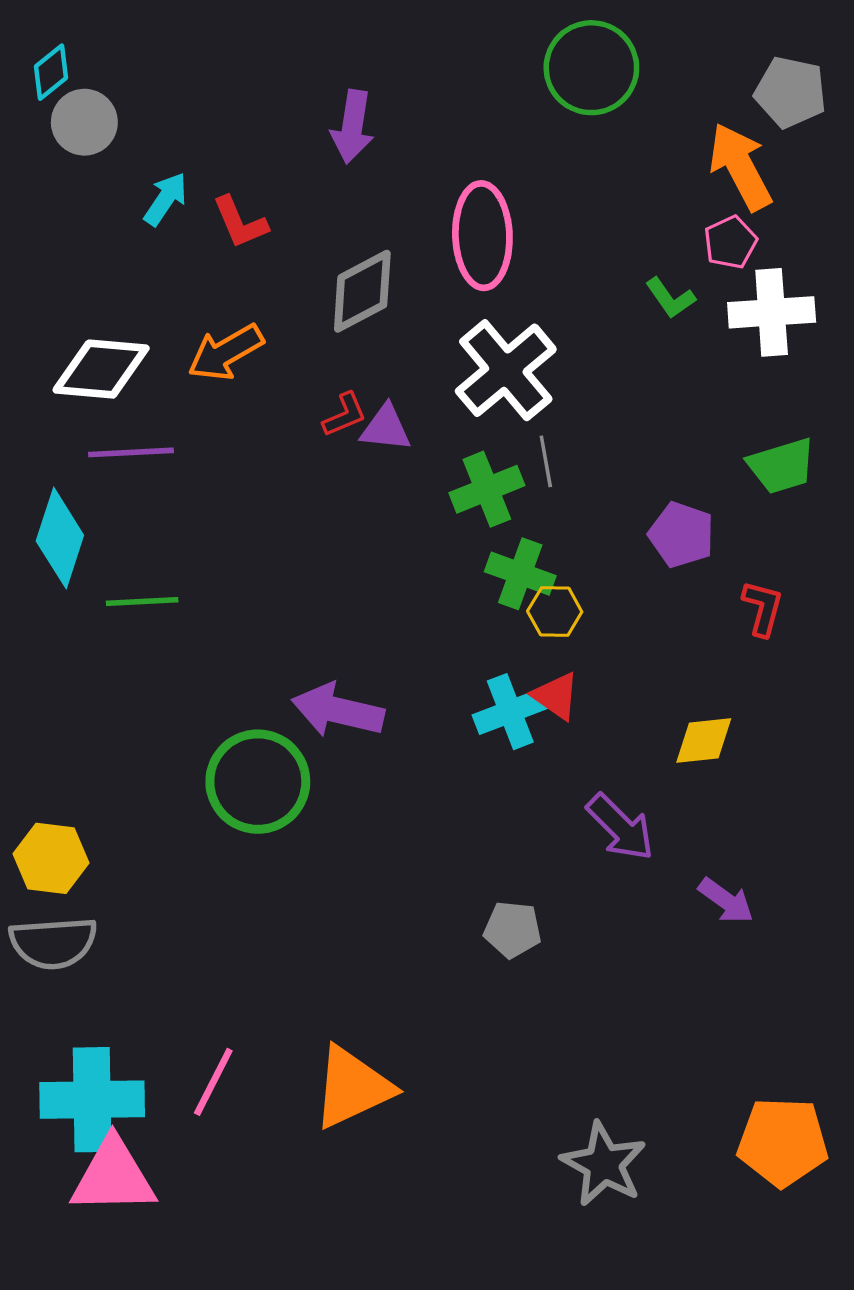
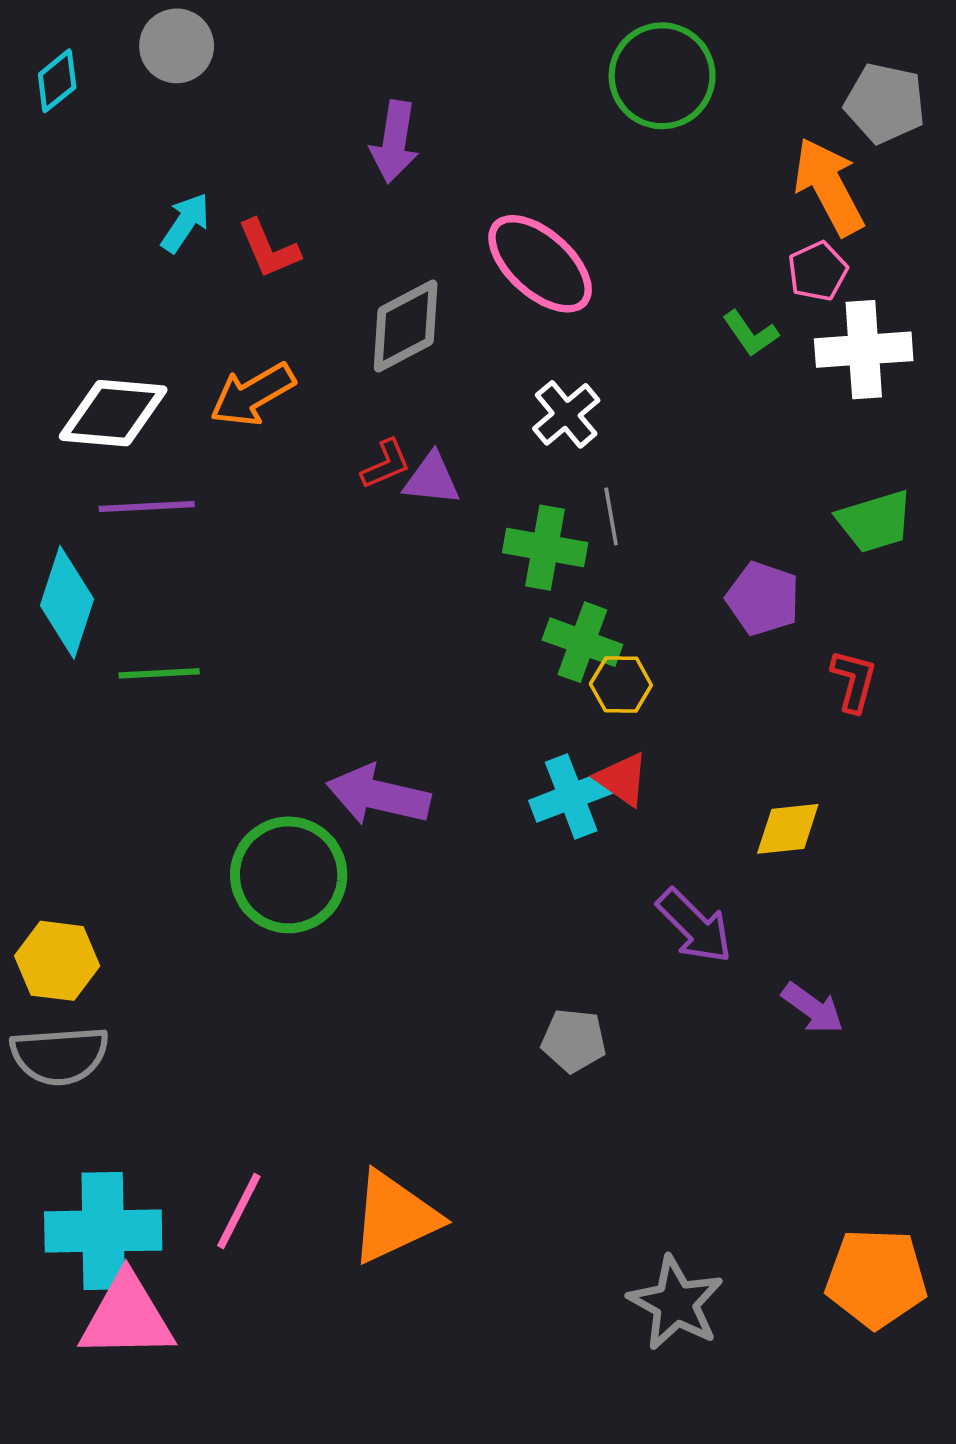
gray circle: (84, 122) -> (177, 46), moved
pink ellipse: (482, 236) -> (540, 264), turned -46
white cross: (506, 370) -> (566, 414), size x0.6
green cross: (487, 489) -> (545, 548), turned 32

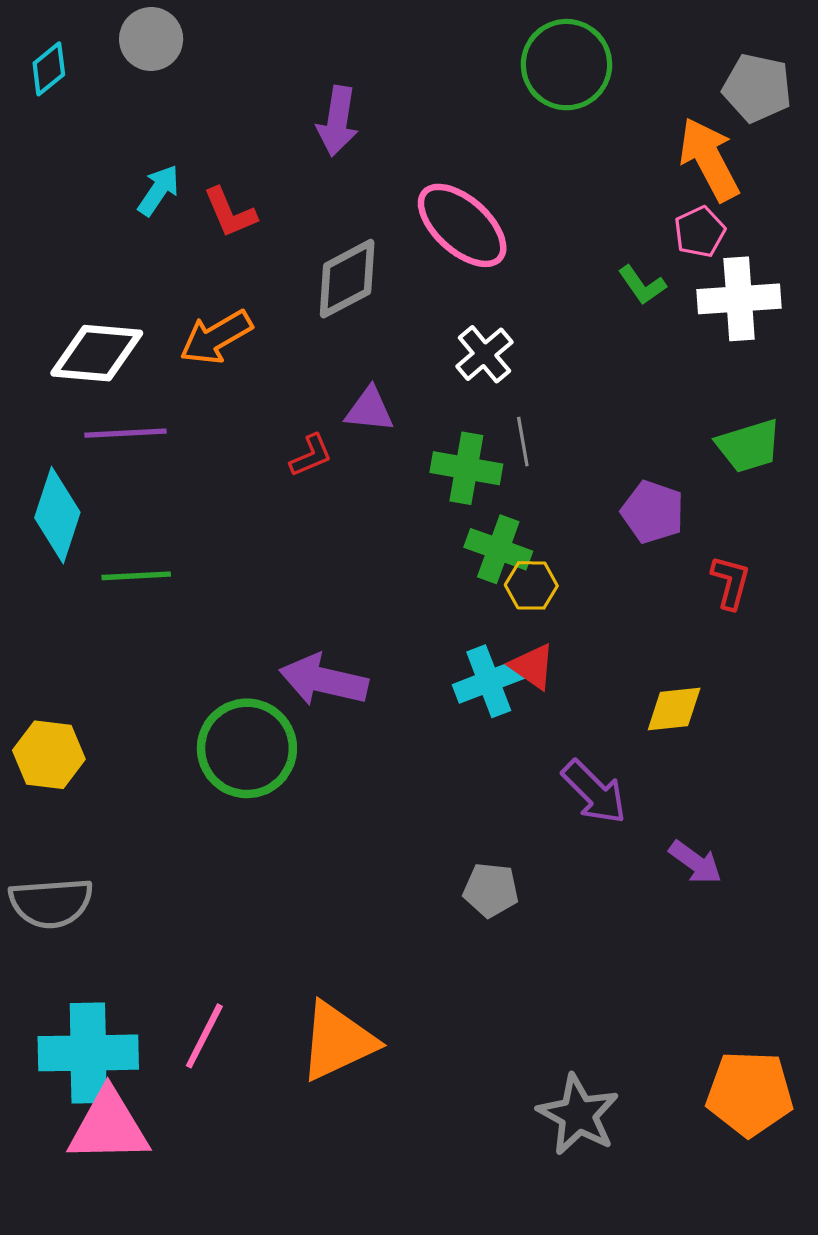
red L-shape: (386, 464) -> (311, 455), moved
yellow hexagon: (57, 961) -> (49, 755), moved

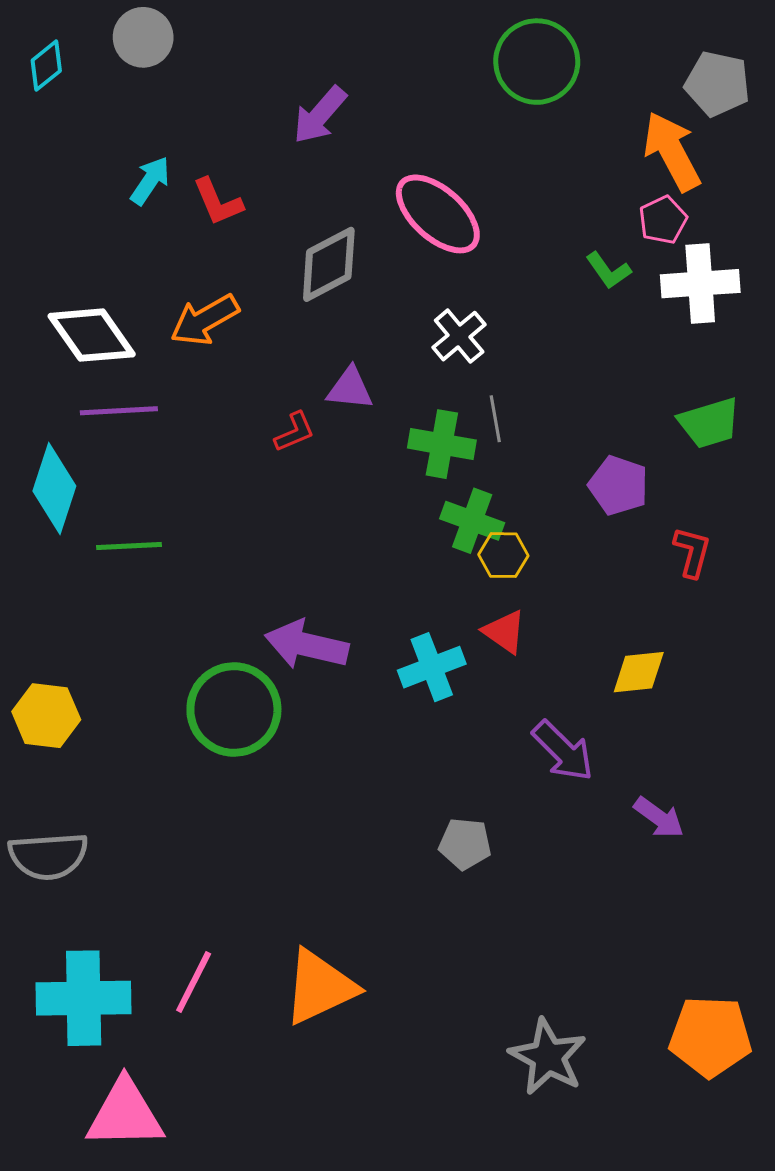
purple arrow: (337, 121) -> (320, 115), turned 32
white diamond: (97, 353) -> (92, 335), turned 50
cyan cross: (489, 681) -> (432, 667), moved
pink triangle: (108, 1126) -> (125, 1114), moved

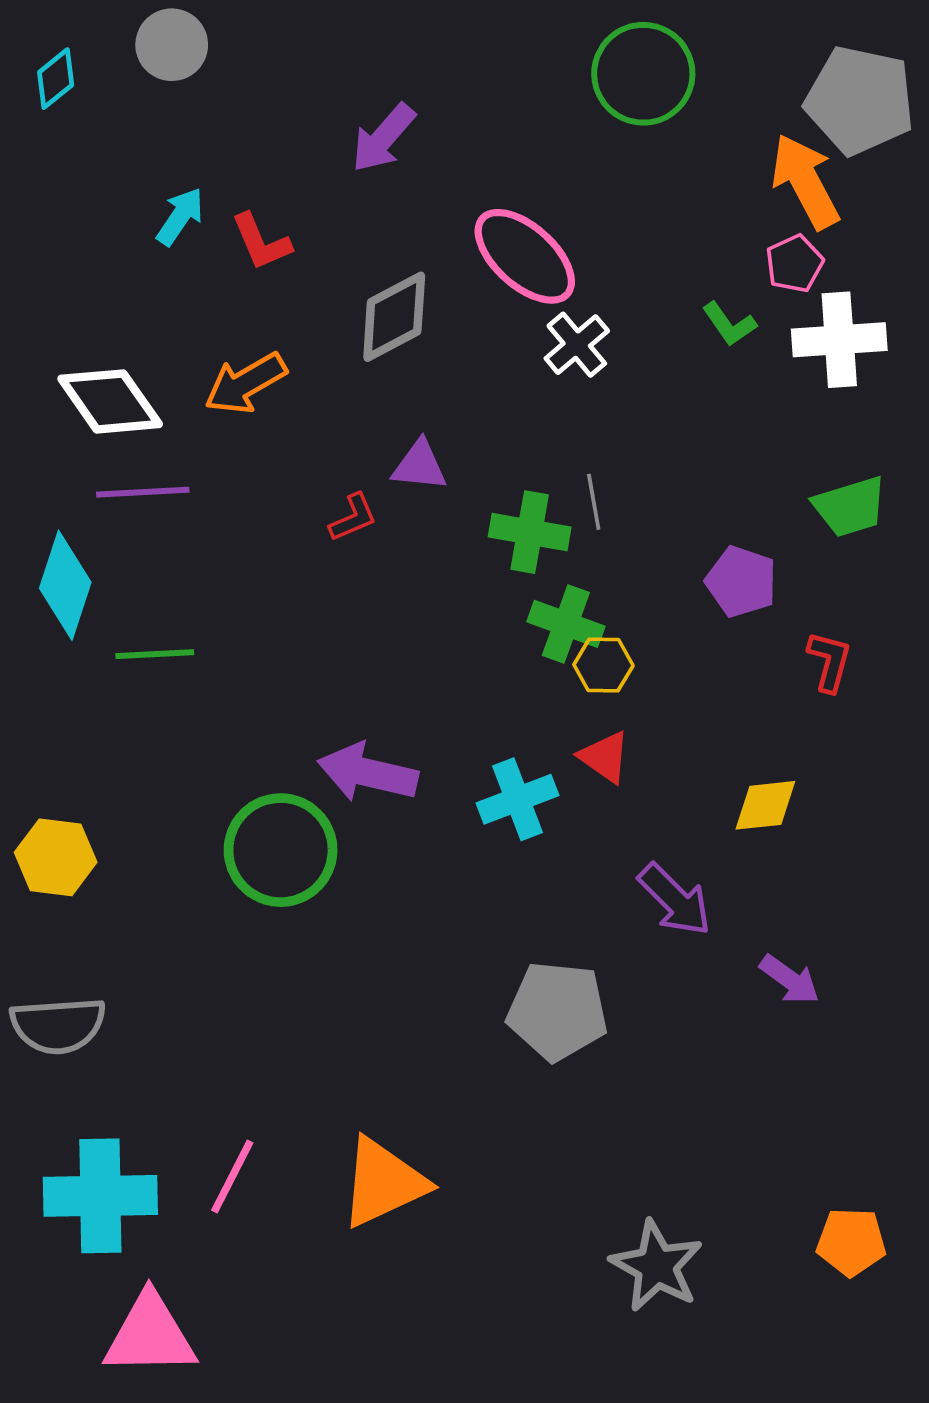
gray pentagon: (717, 84) -> (860, 100), size x1.4
white cross: (459, 336) -> (577, 345), moved
gray pentagon: (465, 844) -> (557, 1011), size x1.6
orange pentagon: (710, 1037) -> (851, 1242), size x0.7

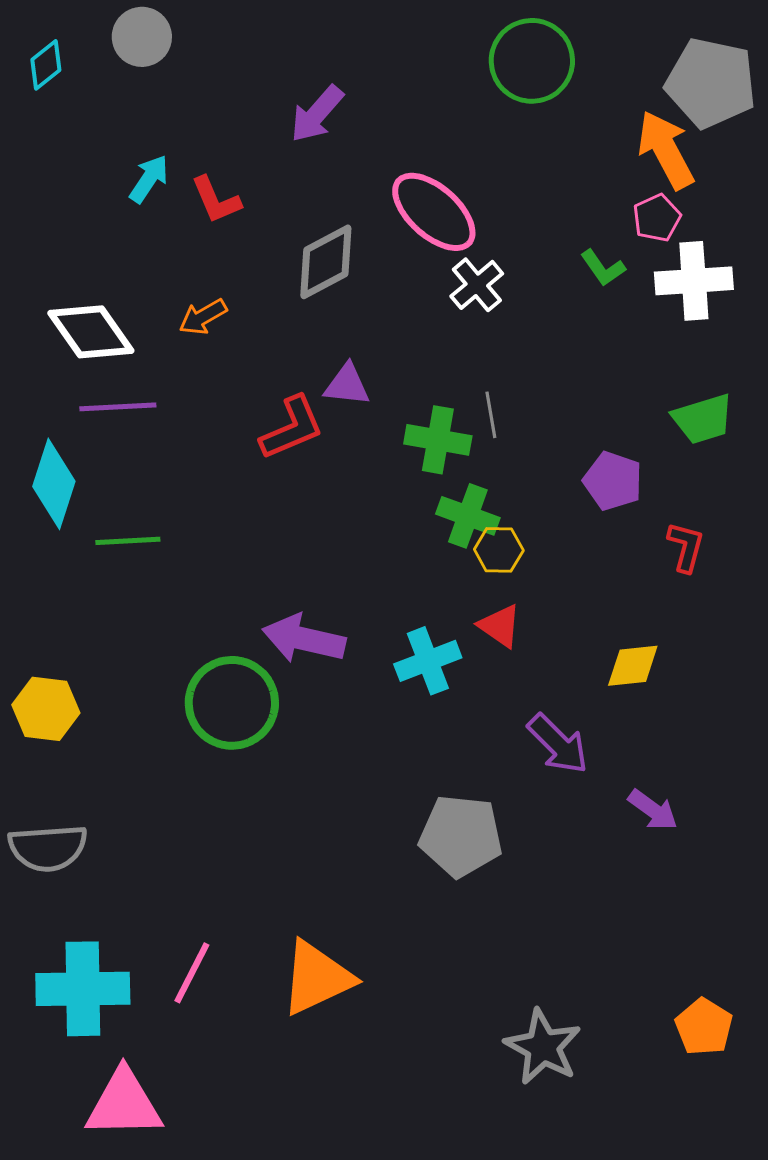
orange arrow: (245, 383) -> (203, 317), size x0.7
red L-shape: (353, 518) -> (292, 428), size x1.6
orange pentagon: (851, 1242) -> (704, 1027), turned 30

